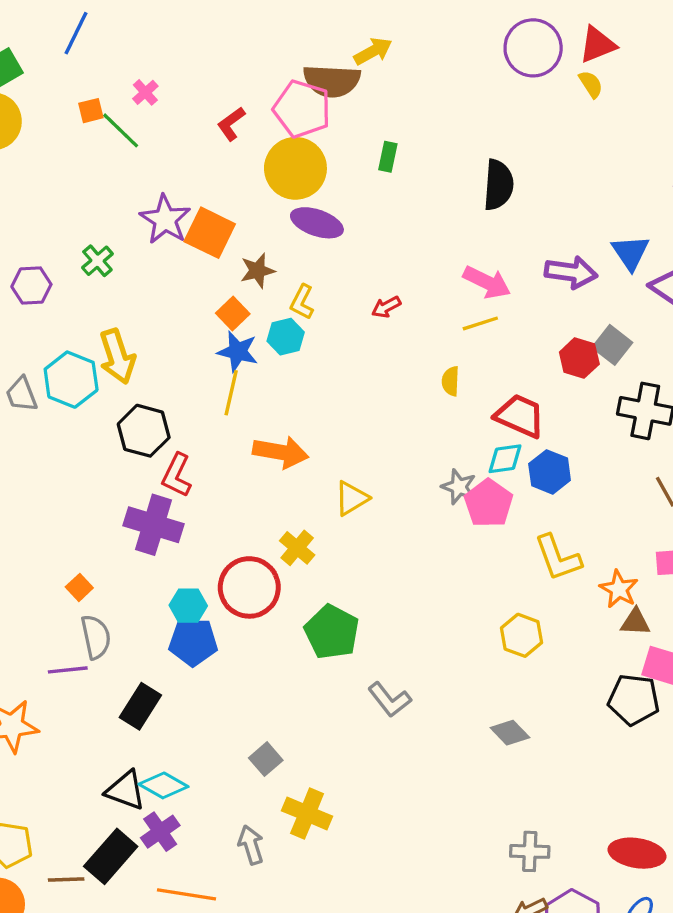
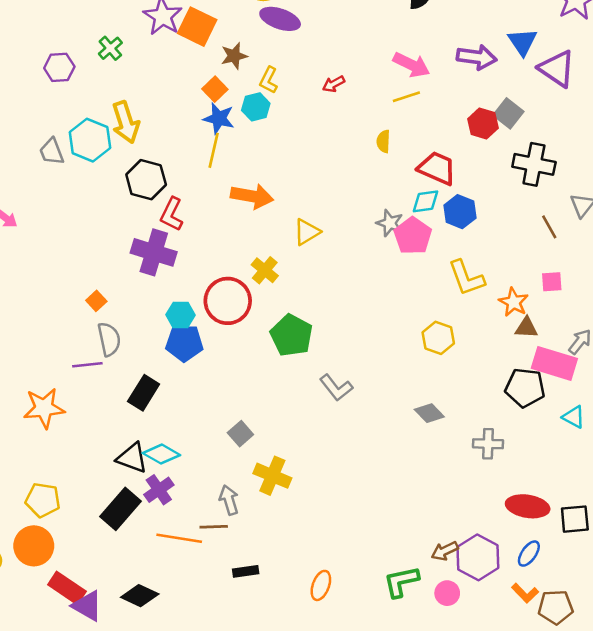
gray cross: (530, 851) -> (488, 444), moved
brown line: (66, 879) -> (214, 527), moved

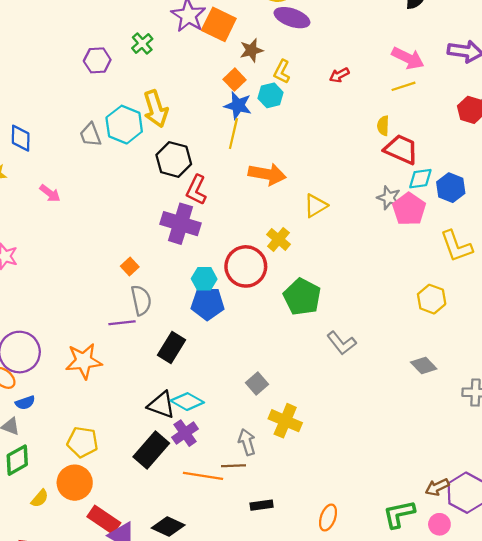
red trapezoid: (437, 168) -> (401, 149), moved

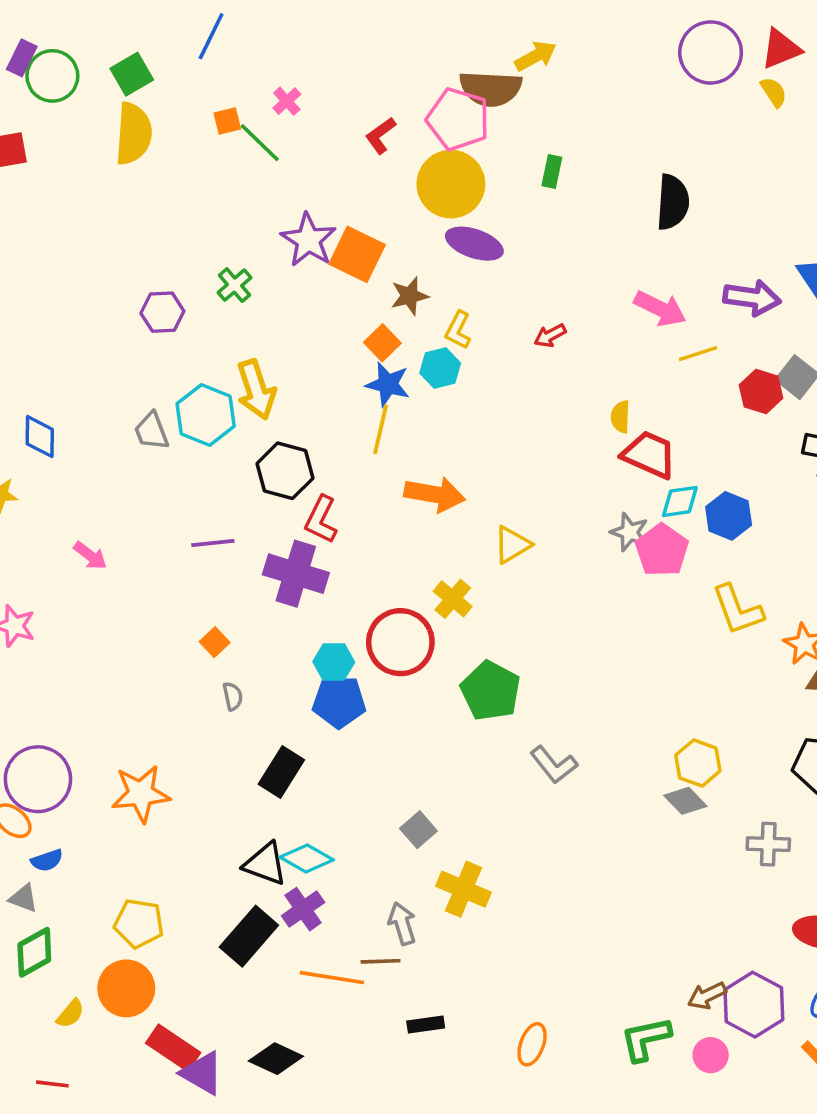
yellow line: (403, 86) -> (698, 354), moved
pink arrow: (50, 193) -> (90, 556), moved
yellow hexagon: (432, 299) -> (698, 763), moved
gray semicircle: (141, 300) -> (233, 696), size x0.6
purple line: (122, 323) -> (213, 543), moved

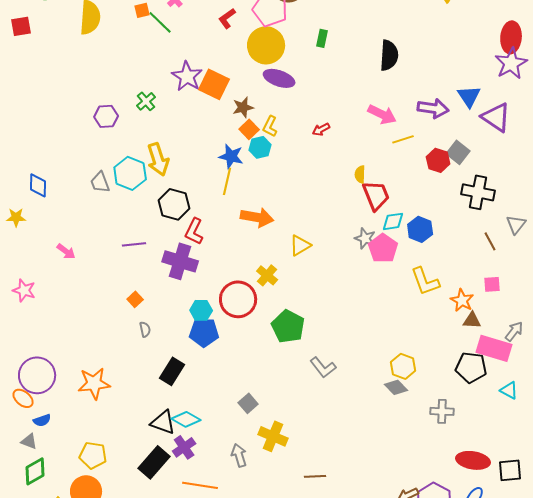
orange square: (382, 343) -> (249, 129), moved
red trapezoid: (649, 455) -> (376, 195), turned 44
brown line: (381, 961) -> (315, 476), moved

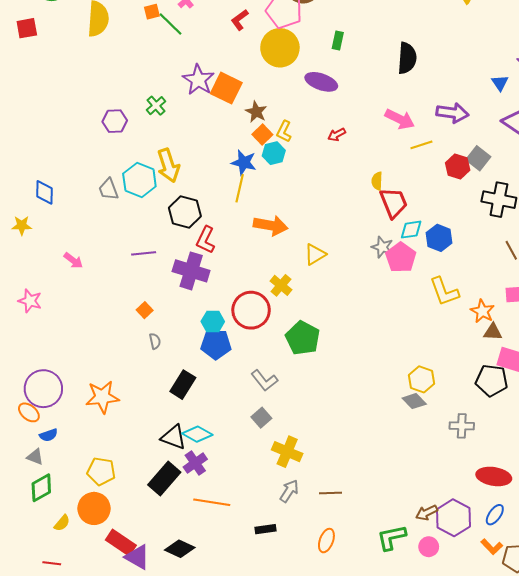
purple ellipse: (279, 78) -> (321, 82), moved
blue triangle: (469, 96) -> (500, 83), moved, size x0.7
brown star: (243, 107) -> (256, 112), turned -30
gray L-shape: (323, 367) -> (264, 380), moved
gray arrow: (239, 455) -> (289, 491), moved, turned 50

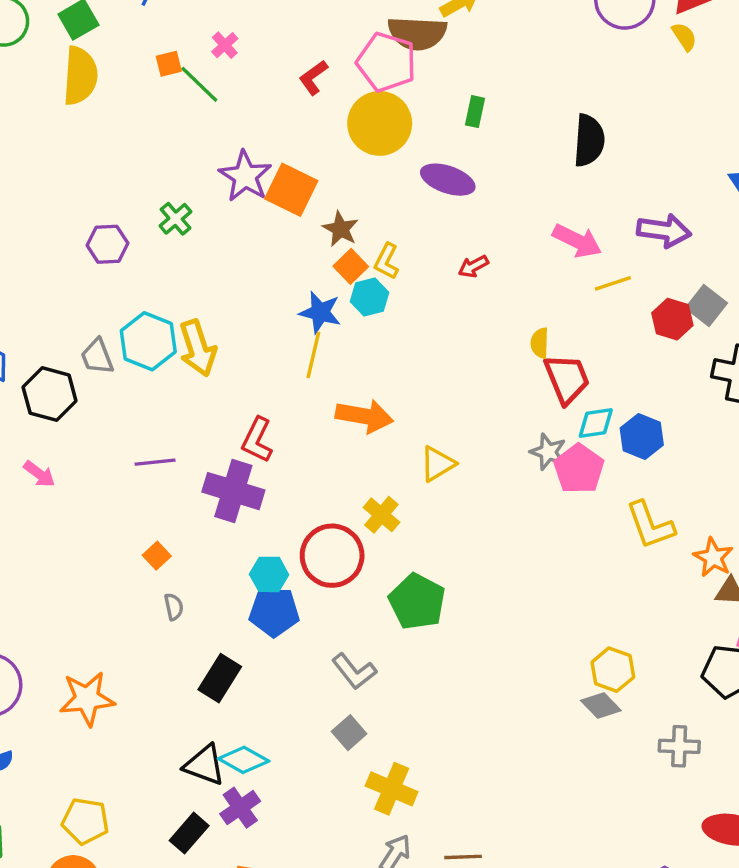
yellow arrow: (168, 166) -> (198, 348), moved
black hexagon: (185, 212) -> (50, 394), moved
black rectangle: (164, 479) -> (189, 833), size x0.7

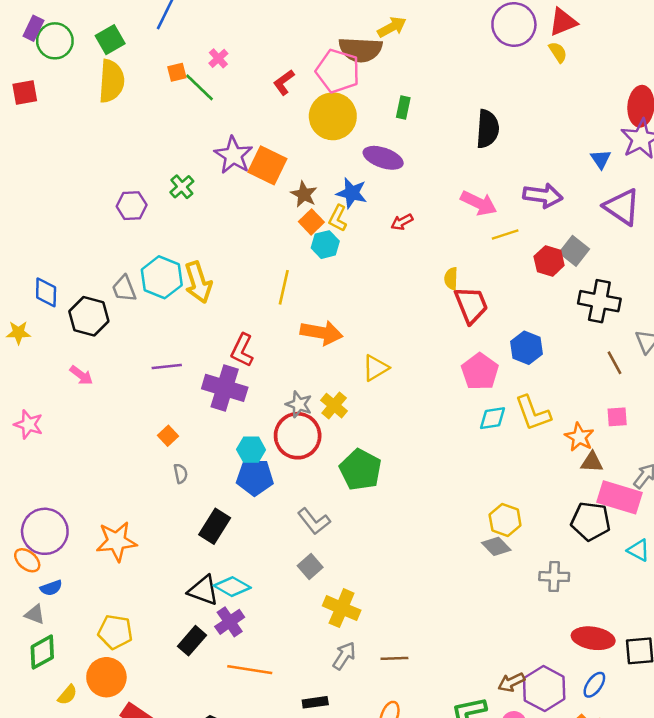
blue star: (320, 312) -> (352, 193), moved
cyan diamond: (596, 423) -> (493, 418), moved
gray star: (548, 452) -> (299, 404), moved

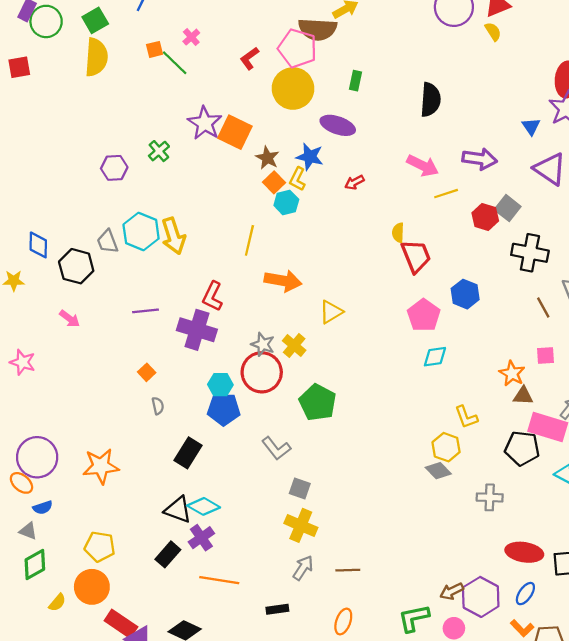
yellow L-shape: (533, 413) -> (466, 417), moved, size x0.7
gray square: (310, 567) -> (300, 489), moved, turned -30

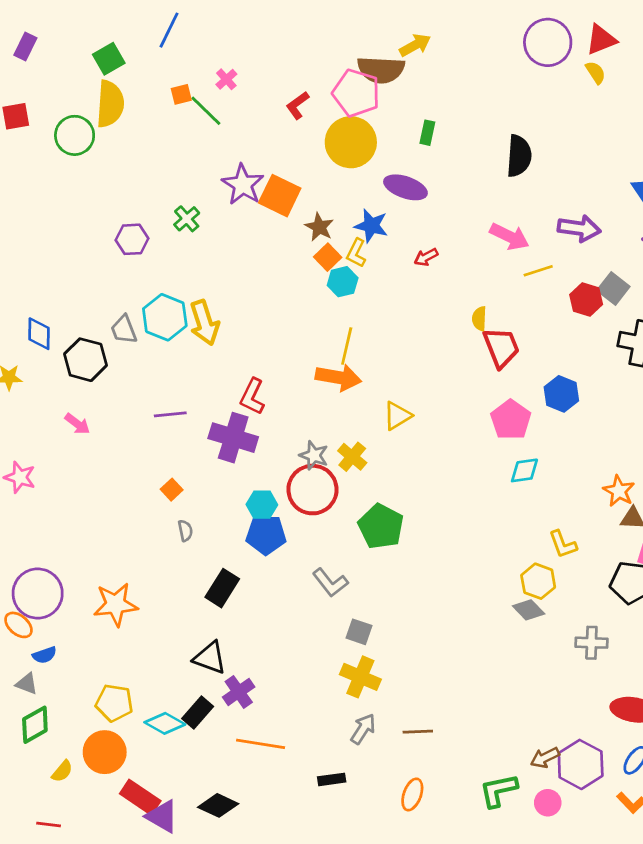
green circle: (46, 21) -> (75, 135), moved
yellow line: (249, 240) -> (347, 346), moved
cyan diamond: (204, 506) -> (165, 723), moved

